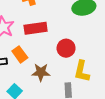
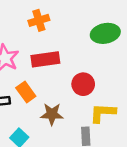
yellow L-shape: (82, 71) -> (103, 113), turned 80

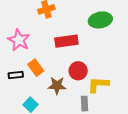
red rectangle: (45, 59) -> (66, 41), moved
red circle: (83, 84) -> (78, 71), moved

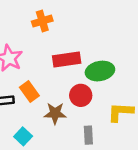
green ellipse: (100, 20) -> (100, 71), moved
yellow L-shape: (98, 85) -> (120, 112), moved

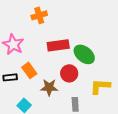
green ellipse: (100, 71) -> (84, 54), turned 50

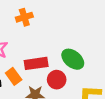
red rectangle: (58, 45) -> (36, 63), moved

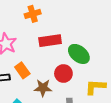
red rectangle: (36, 63) -> (50, 41), moved

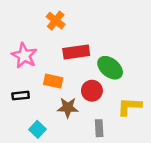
orange cross: (33, 14) -> (56, 21), turned -35
orange rectangle: (22, 70) -> (53, 81), moved, turned -42

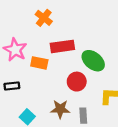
orange rectangle: (53, 81) -> (39, 63), moved
brown star: (68, 108) -> (60, 109), moved

